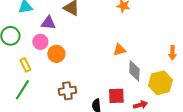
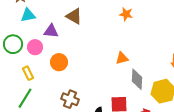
pink circle: (40, 42) -> (35, 47), moved
brown cross: (67, 91) -> (70, 99), turned 30

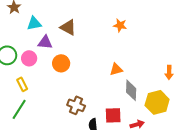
cyan triangle: (28, 15) -> (34, 23), moved
orange circle: (59, 62) -> (61, 63), moved
brown cross: (70, 99) -> (76, 105), moved

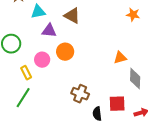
orange star: (120, 25) -> (133, 15), moved
pink circle: (29, 58) -> (42, 60), moved

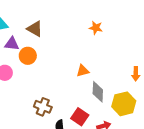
orange circle: (65, 52) -> (28, 56), moved
red square: (117, 104) -> (80, 117), turned 36

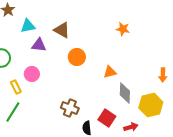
orange circle: (28, 56) -> (77, 57), moved

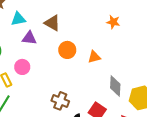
orange triangle: (110, 72) -> (94, 57), moved

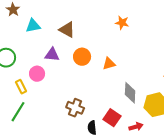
orange star: (113, 22) -> (122, 23), moved
purple triangle: (29, 38) -> (52, 55), moved

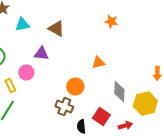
orange circle: (82, 57) -> (75, 86), moved

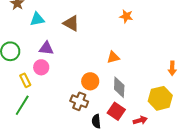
purple triangle: (41, 54) -> (46, 48), moved
gray diamond: (119, 92) -> (119, 87), moved

